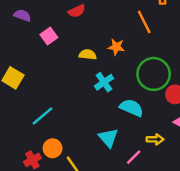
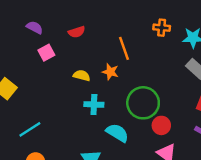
purple semicircle: (22, 15) -> (35, 27), moved
orange line: (144, 22) -> (124, 48), moved
cyan cross: (104, 82) -> (94, 104), turned 30

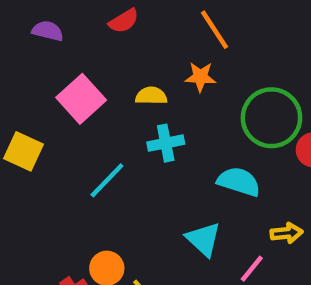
pink square: (46, 53) -> (81, 99), moved, size x1.5
cyan cross: (94, 104) -> (166, 143), moved
cyan line: (30, 129) -> (107, 180), moved

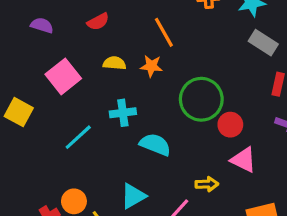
yellow semicircle: (151, 96) -> (114, 63), moved
cyan semicircle: (239, 182) -> (155, 145), moved
cyan triangle: (204, 239) -> (133, 196), moved, turned 44

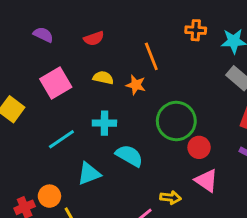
cyan triangle: (133, 196) -> (89, 174), moved

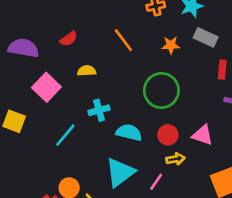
purple semicircle: (43, 35) -> (23, 48), size x1.6
orange star: (136, 85) -> (171, 45), moved
red circle: (199, 147) -> (168, 135), moved
cyan triangle: (89, 174) -> (120, 172), moved, size x1.4

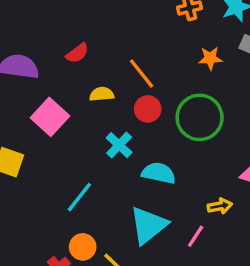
orange line: (123, 40) -> (142, 73), moved
cyan cross: (99, 110) -> (119, 145), turned -30
cyan line: (65, 135) -> (79, 197), moved
red circle: (168, 135) -> (148, 109), moved

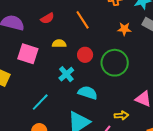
orange line: (142, 73) -> (83, 20), moved
pink square: (50, 117) -> (28, 54), turned -30

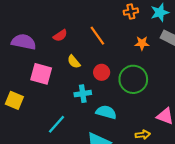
yellow semicircle: (59, 44) -> (74, 62), turned -128
cyan cross: (66, 74) -> (83, 94), turned 35

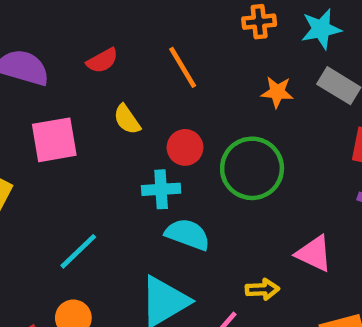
pink square: (41, 74) -> (54, 140), turned -30
cyan cross: (83, 94) -> (161, 189), moved

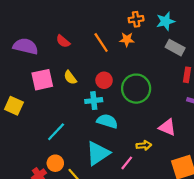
red semicircle: (102, 61) -> (63, 41), turned 72
orange star: (277, 92) -> (127, 39), moved
yellow semicircle: (127, 119) -> (70, 78), moved

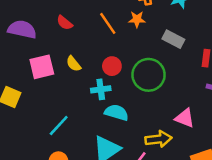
gray rectangle: (175, 48) -> (173, 39), moved
yellow arrow: (144, 145) -> (159, 139), size x1.5

